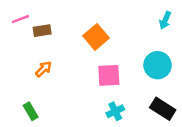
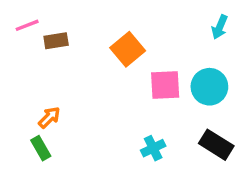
orange arrow: (43, 69) -> (49, 117), moved
pink square: (109, 75) -> (165, 85), moved

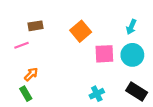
pink line: (27, 25) -> (21, 45), moved
cyan arrow: (220, 27) -> (131, 27), moved

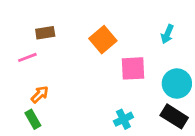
cyan circle: (132, 55) -> (177, 83), moved

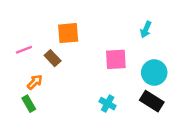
brown rectangle: (45, 33) -> (53, 58), moved, turned 56
orange square: (103, 40) -> (68, 33), moved, turned 35
cyan cross: (123, 119) -> (108, 104), turned -35

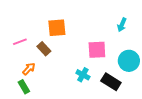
black rectangle: (152, 101) -> (111, 82), moved
cyan cross: (108, 104) -> (83, 75), moved

